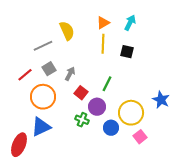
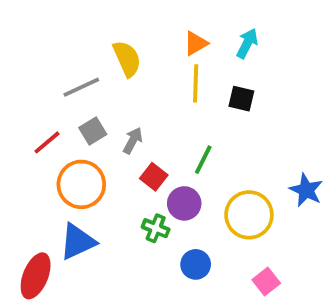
blue circle: (111, 128) -> (196, 264), moved
pink square: (140, 137) -> (266, 282), moved

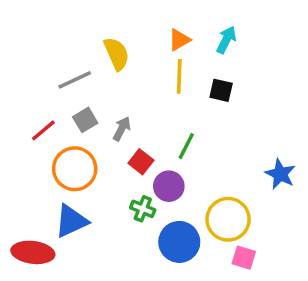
yellow circle: (249, 215) -> (228, 219), moved
blue circle: (196, 264) -> (179, 242), size x1.5
red ellipse: (36, 276) -> (33, 252), turned 75
pink square: (266, 282) -> (244, 258), turned -35

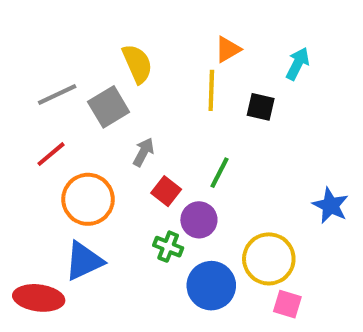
orange triangle: (179, 40) -> (228, 49), moved
cyan arrow: (226, 40) -> (298, 64), moved
gray line: (75, 80) -> (57, 95), moved
gray square: (85, 120) -> (109, 107), moved, size x1.4

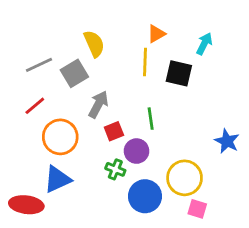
black square: (261, 107) -> (179, 73), size x1.4
gray arrow: (143, 152) -> (98, 104), size x1.4
green line: (220, 173) -> (151, 119), turned -35
red square: (166, 191) -> (114, 131), turned 30

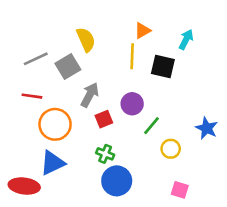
red line: (35, 106) -> (32, 96), turned 48
green line: (151, 119) -> (151, 126), moved, turned 48
purple circle: (137, 151) -> (132, 104), moved
yellow circle: (185, 178) -> (171, 149), moved, size x0.6
blue circle: (145, 196) -> (117, 181), moved

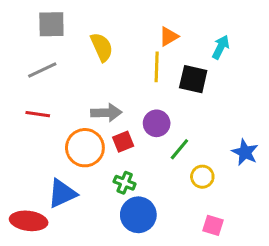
gray square: (68, 67) -> (51, 24), moved, turned 30
gray arrow: (90, 95) -> (106, 113), turned 60
orange circle: (55, 124) -> (85, 148), moved

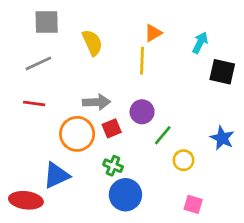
black square: (193, 79) -> (222, 72), moved

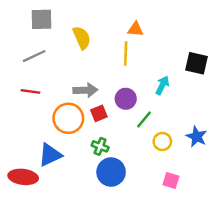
orange triangle: (153, 33) -> (135, 29), turned 35
cyan arrow: (200, 43) -> (162, 85), moved
blue star: (222, 138) -> (197, 137), moved

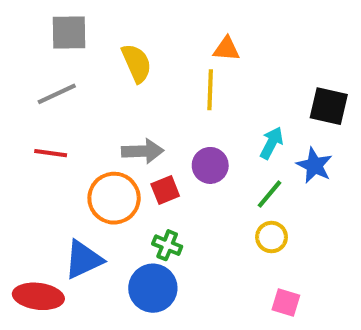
green line: (144, 120) -> (269, 194), moved
blue star: (197, 137) -> (314, 165), moved
blue circle: (111, 172) -> (153, 288), moved

